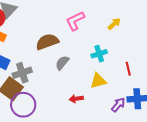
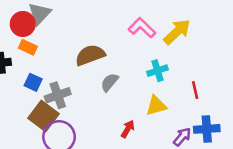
pink L-shape: (75, 21) -> (142, 28), moved, turned 70
yellow arrow: (114, 24) -> (177, 32), size x1.6
red arrow: (76, 99) -> (128, 129), turned 128

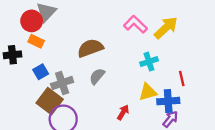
blue square: (33, 82) -> (41, 72), turned 35
gray semicircle: (110, 82) -> (97, 76), moved
blue cross: (207, 129) -> (168, 101), moved

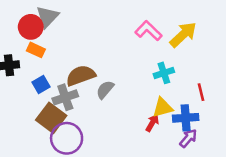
brown semicircle: (90, 48) -> (81, 76), moved
red arrow: (123, 112) -> (152, 123), moved

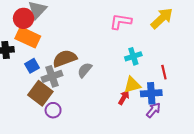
pink L-shape: (149, 31) -> (121, 22), turned -35
yellow arrow: (183, 35) -> (162, 18), moved
orange rectangle: (36, 50) -> (28, 37), size x1.6
purple circle: (67, 138) -> (53, 110), size x0.6

